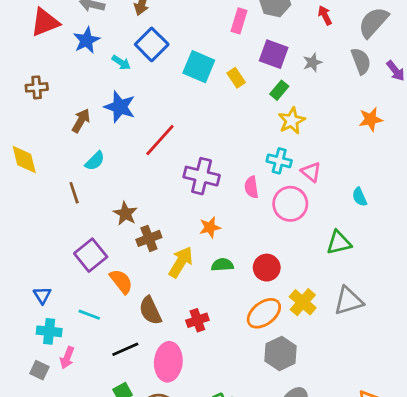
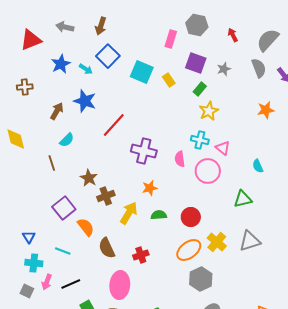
blue star: (87, 40) -> (61, 64), moved
black line: (125, 349) -> (71, 284), moved

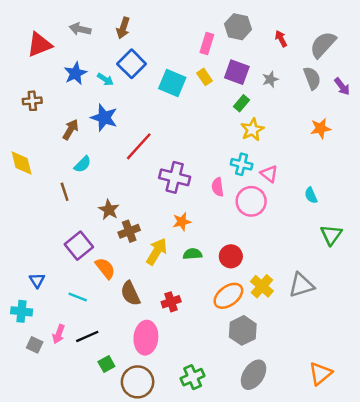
yellow rectangle: (169, 80) -> (205, 77), moved
green triangle: (243, 199) -> (331, 235), moved, turned -42
cyan cross: (34, 263) -> (22, 311), moved

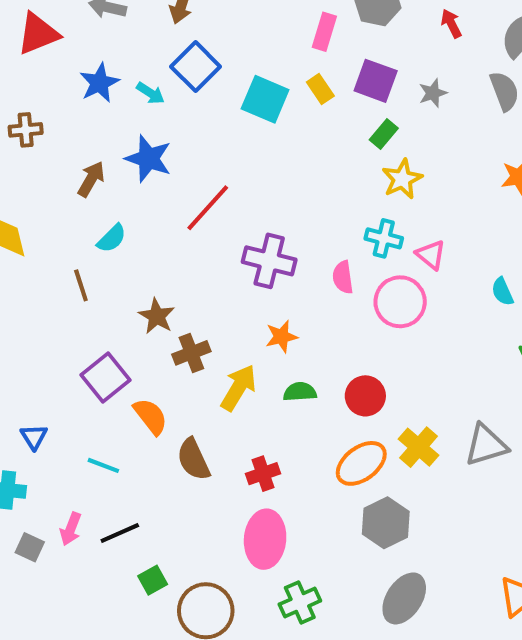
pink ellipse: (146, 338) -> (265, 539), moved

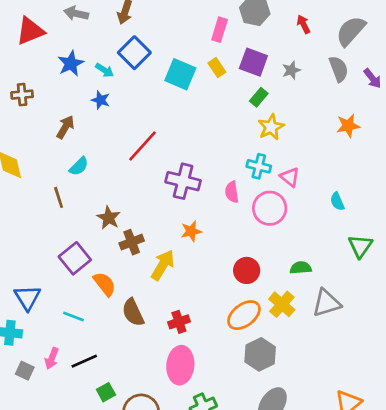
blue star: (148, 159) -> (101, 100), moved, size x0.6
green semicircle: (300, 392) -> (301, 268), moved
blue triangle: (34, 437) -> (27, 298), size x1.5

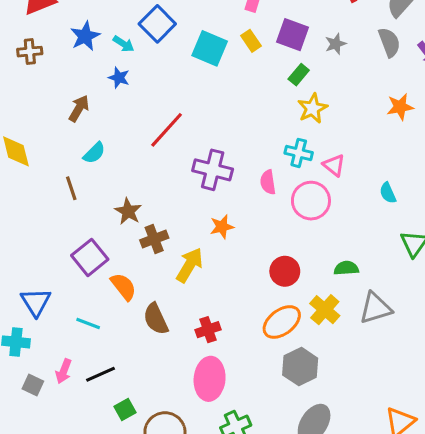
brown cross: (22, 95) -> (30, 52), moved

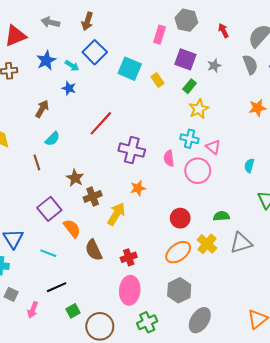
yellow rectangle: (251, 41) -> (158, 80), moved
cyan semicircle: (388, 193) -> (249, 166), turned 40
gray hexagon: (300, 367) -> (179, 290), moved
pink arrow: (64, 371) -> (33, 310), moved

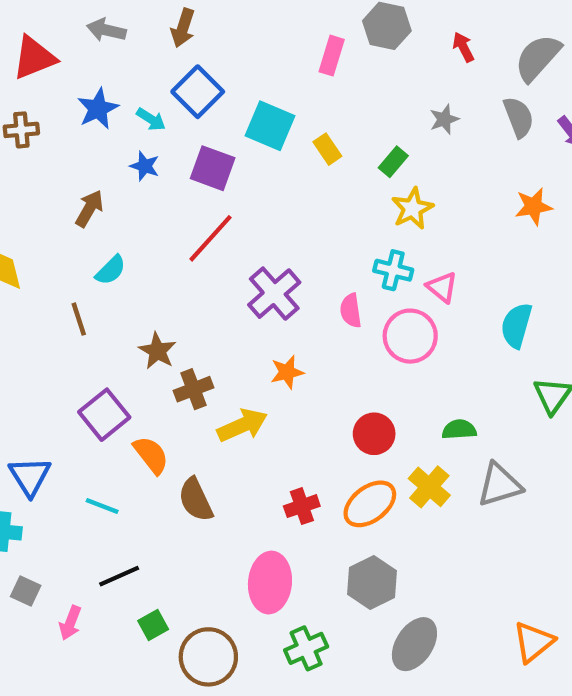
purple square: (185, 59) -> (213, 168), moved
purple cross: (132, 150) -> (274, 294), turned 35
cyan semicircle: (249, 166) -> (516, 325), size x1.5
yellow arrow: (116, 214) -> (242, 425), turned 35
red cross: (129, 257) -> (302, 506), moved

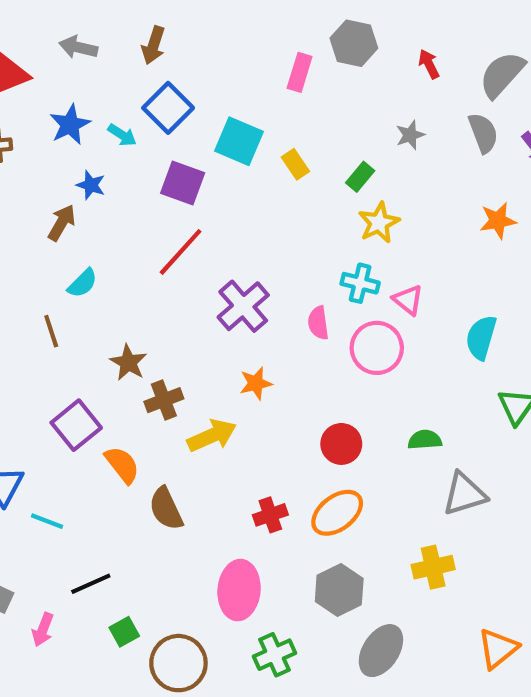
blue star: (145, 166) -> (91, 185), moved
yellow cross: (429, 487) -> (433, 567), moved, turned 36
cyan line: (102, 506) -> (47, 521), moved

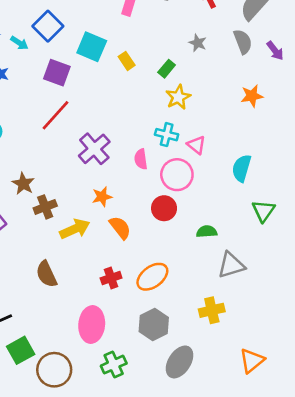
gray star: (410, 135) -> (198, 43), turned -30
red circle: (341, 444) -> (164, 208), moved
orange semicircle: (122, 465) -> (120, 228), moved
green square: (124, 632) -> (21, 350), size x1.5

